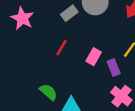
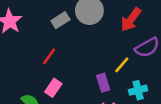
pink rectangle: (94, 57) -> (53, 88), moved

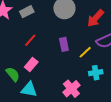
gray rectangle: (60, 20) -> (27, 12), moved
purple rectangle: (103, 83) -> (64, 44), moved

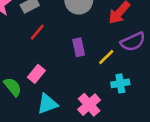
red line: (30, 40) -> (37, 32), moved
cyan triangle: (29, 89) -> (47, 104), moved, turned -30

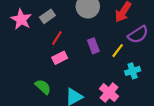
pink rectangle: (36, 74) -> (60, 58), moved, turned 32

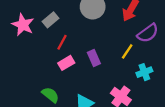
purple rectangle: (93, 46) -> (94, 58), moved

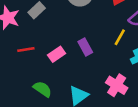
red line: (62, 42) -> (26, 49), moved, turned 56

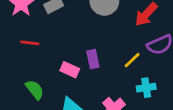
pink rectangle: (57, 54) -> (70, 70), moved, turned 42

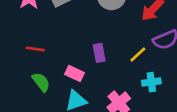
red line: (30, 43) -> (35, 49), moved
pink rectangle: (70, 70) -> (75, 74), moved

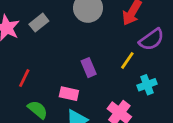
red line: (35, 49) -> (24, 78), turned -60

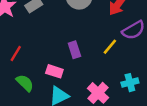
cyan cross: (147, 85) -> (130, 83), moved

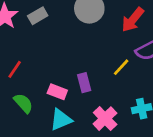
purple rectangle: (74, 50) -> (84, 83), moved

